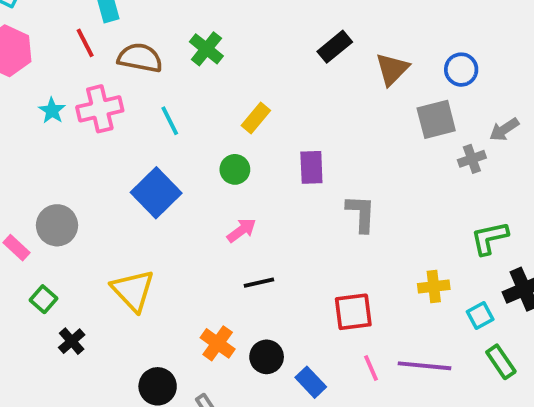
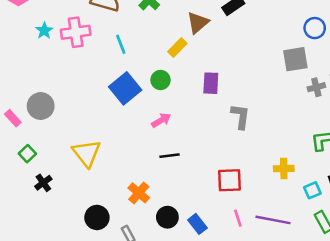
brown triangle: (392, 69) -> (198, 23), moved
blue square: (156, 193) -> (125, 88), moved
black circle: (267, 357) -> (167, 217), moved

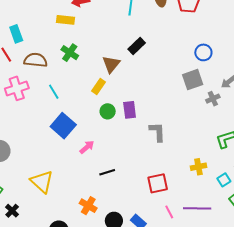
green circle: (160, 80) -> (108, 111), moved
pink arrow: (161, 120) -> (87, 147), moved

